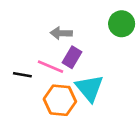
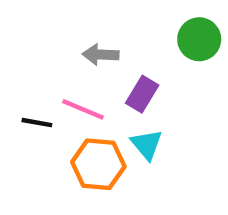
purple rectangle: (72, 57) -> (142, 94), moved
cyan triangle: (89, 88) -> (147, 144), size x0.7

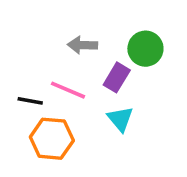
green circle: (199, 39) -> (145, 49), moved
orange hexagon: (98, 164) -> (52, 139), moved

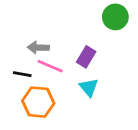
gray arrow: (82, 45) -> (38, 48), moved
green circle: (145, 49) -> (115, 17), moved

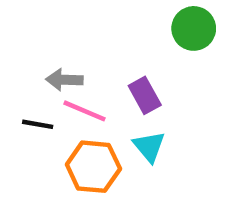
purple rectangle: (86, 57) -> (145, 95), turned -60
orange hexagon: (38, 102) -> (93, 167), moved

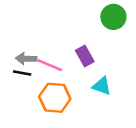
gray arrow: (64, 80) -> (26, 59), moved
cyan triangle: (149, 147) -> (102, 86), moved, turned -30

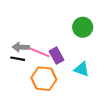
green circle: (113, 17) -> (83, 27), moved
purple rectangle: (85, 56) -> (56, 56), moved

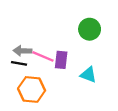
purple rectangle: (56, 56) -> (61, 60), turned 35
orange hexagon: (44, 79) -> (32, 89), moved

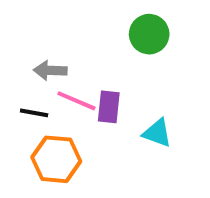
green circle: (90, 29) -> (149, 34), moved
gray arrow: (22, 51) -> (50, 70), moved

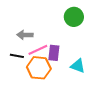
pink line: (76, 101) -> (38, 50), turned -48
orange hexagon: (56, 159) -> (39, 68), moved

